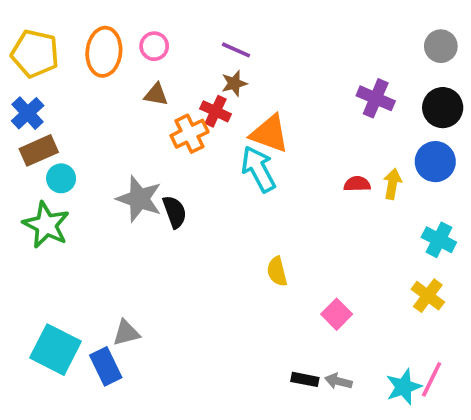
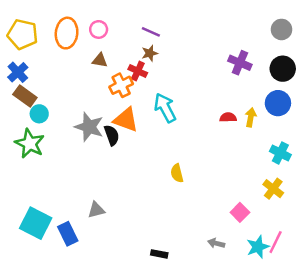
orange triangle: (270, 134) -> (126, 120), moved
brown rectangle: (39, 150) -> (25, 96), turned 60
pink square: (337, 314) -> (240, 212), moved
gray triangle: (126, 333) -> (96, 210), moved
black rectangle: (305, 379) -> (159, 254), moved

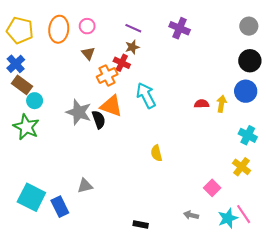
brown triangle: (100, 60) -> (88, 53), turned 40
purple cross: (240, 63) -> (180, 28), moved
pink line: (276, 242) -> (244, 214), turned -60

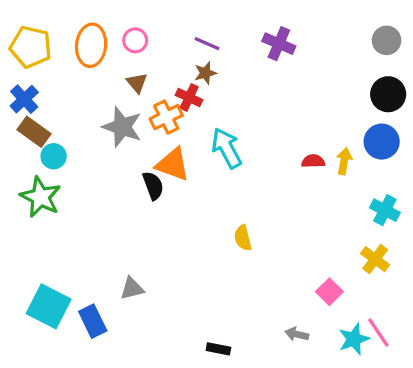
gray star: (79, 112) -> (122, 127), moved

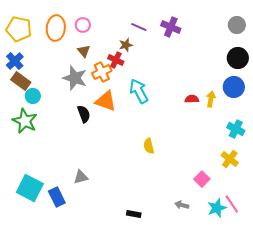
purple line: (207, 44) -> (139, 27), moved
black semicircle: (153, 186) -> (84, 114), moved

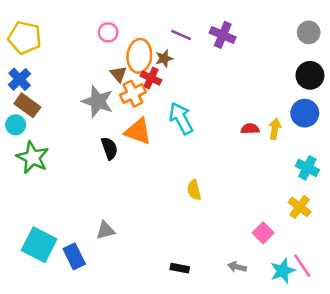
orange ellipse: (56, 28) -> (139, 56), moved
brown triangle: (84, 51) -> (119, 74), moved
cyan circle: (33, 96) -> (16, 125), moved
black rectangle: (134, 214) -> (180, 268), moved

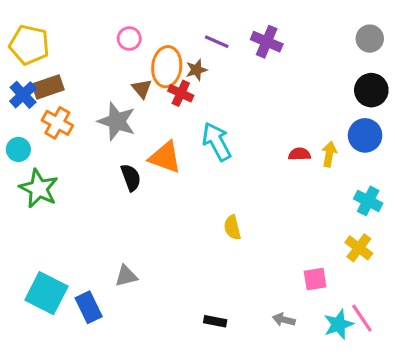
orange cross: (133, 94) -> (57, 123), moved, turned -35
brown rectangle: (27, 105) -> (48, 87), moved, turned -55
pink square: (263, 233) -> (315, 279), turned 36

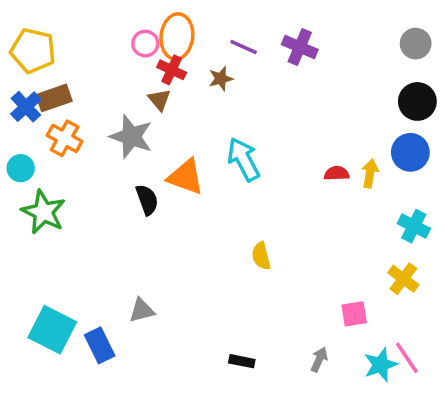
orange ellipse: (167, 67) -> (177, 37), moved
red cross: (181, 93) -> (172, 70), moved
gray arrow: (284, 320) -> (319, 359), turned 100

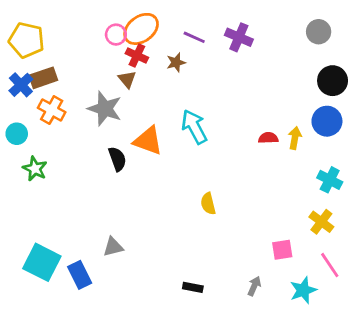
orange ellipse: (177, 37) -> (141, 29), turned 48
gray circle: (416, 44) -> (319, 32), moved
green star: (43, 212) -> (35, 169), size x0.7
pink line: (407, 358) -> (330, 265), moved

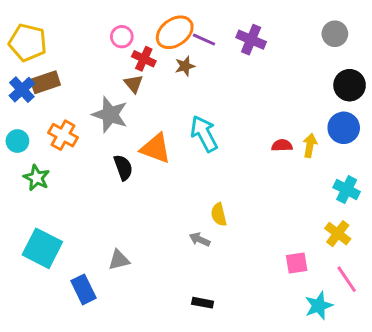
orange ellipse: (141, 29) -> (175, 32), moved
orange cross: (52, 110) -> (63, 135), moved
cyan square: (42, 262) -> (42, 248), moved
gray arrow: (254, 286) -> (200, 239), moved, turned -90

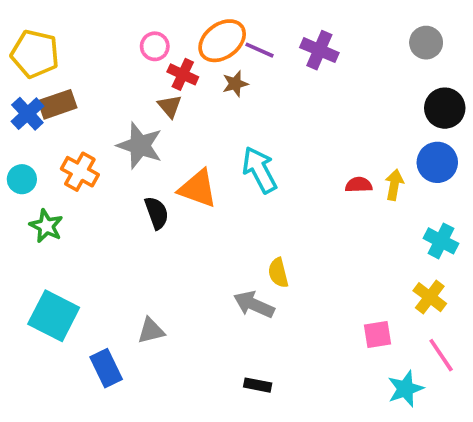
gray arrow: (200, 239) -> (254, 305), size x1.5

